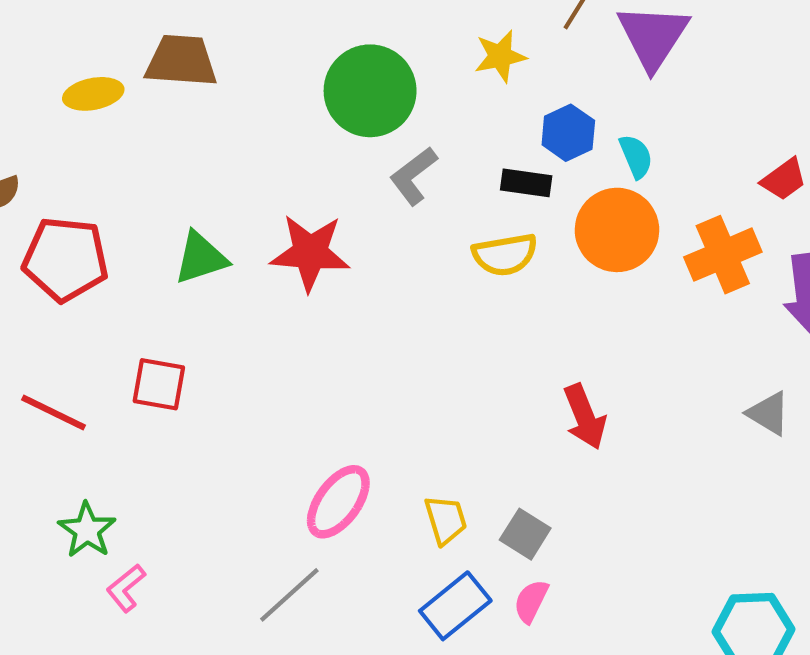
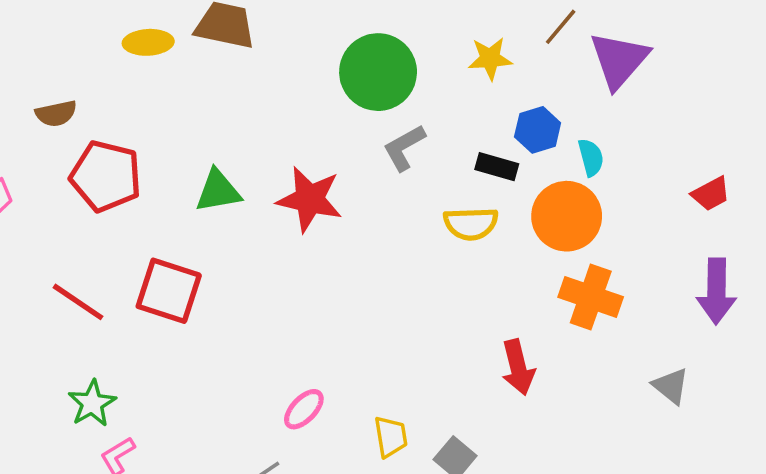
orange cross: (723, 255) -> (591, 297), moved, turned 34
red square: (159, 384) -> (169, 291), size x1.4
pink ellipse: (338, 502) -> (304, 409), size x0.7

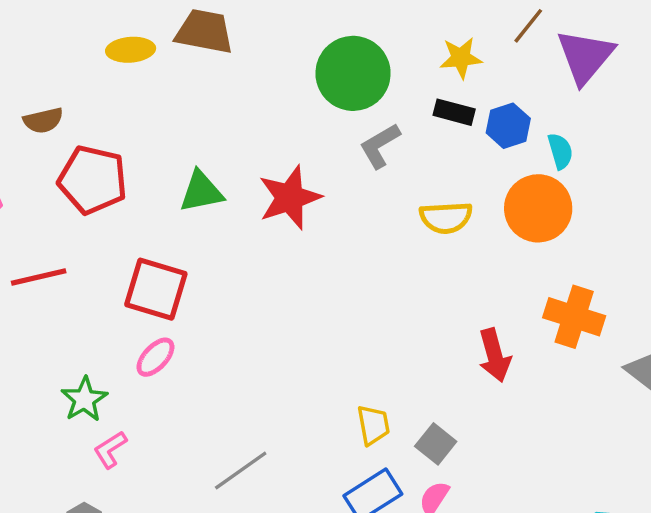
black rectangle: (497, 167) -> (454, 112), moved
red star: (310, 199) -> (290, 198), turned -30
orange cross: (591, 297) -> (574, 317), moved
red line: (78, 302) -> (39, 277), moved, turned -46
pink ellipse: (304, 409) -> (155, 357), moved

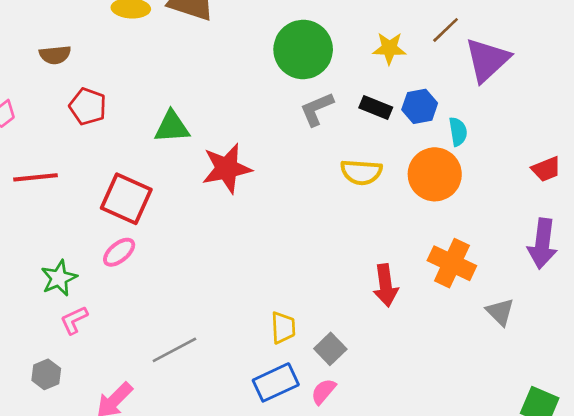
black rectangle: (454, 112) -> (376, 108), moved
red pentagon: (93, 180) -> (88, 106), size x0.7
red star: (290, 198) -> (227, 168), moved

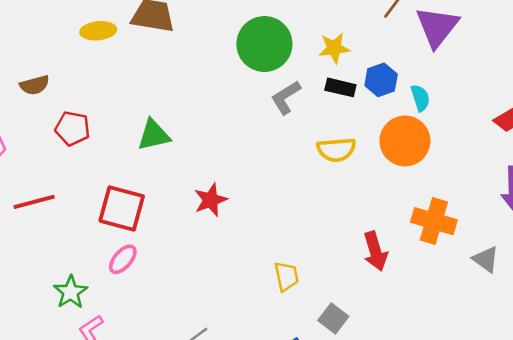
yellow star: (389, 48) -> (334, 48), moved
red star: (227, 168) -> (211, 200), moved, size x0.7
yellow trapezoid: (283, 328) -> (286, 276), moved

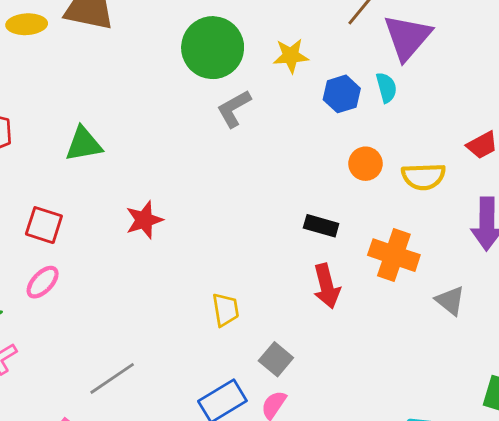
black rectangle: (340, 87) -> (321, 226), moved
cyan semicircle: (420, 98) -> (386, 88), moved
orange circle: (405, 141) -> (365, 164), size x0.6
yellow semicircle: (336, 150) -> (423, 176), moved
red square: (122, 209) -> (44, 225), size x0.7

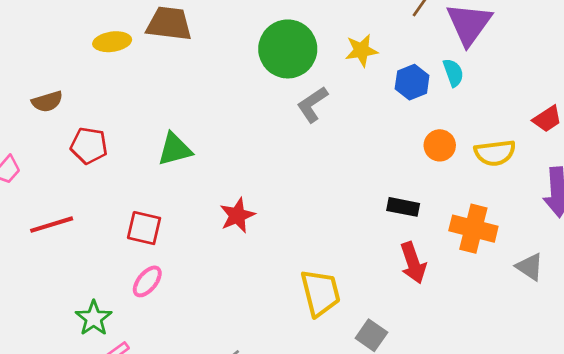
yellow trapezoid: (226, 310) -> (320, 293), size x1.5

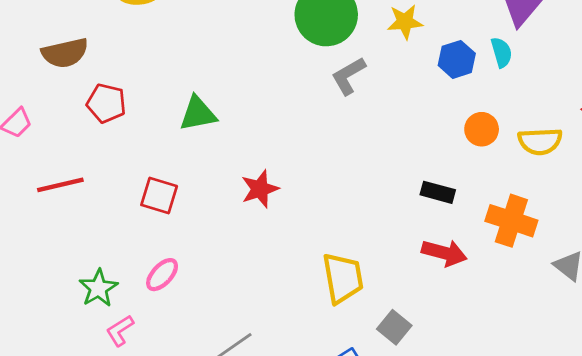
brown semicircle: (47, 102) -> (65, 53), size x1.4
red arrow: (413, 263) -> (444, 253), turned -60
pink ellipse: (147, 281) -> (162, 275), moved

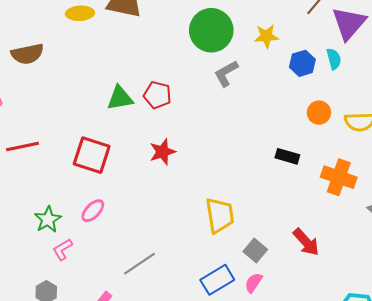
red pentagon: (106, 103) -> (157, 95), moved
red square: (159, 196) -> (92, 155), size x1.4
red arrow: (444, 253) -> (306, 242), moved, turned 32

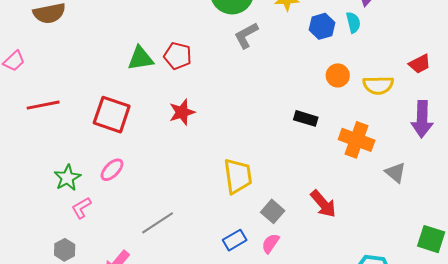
blue rectangle: (217, 280) -> (235, 240), size x0.7

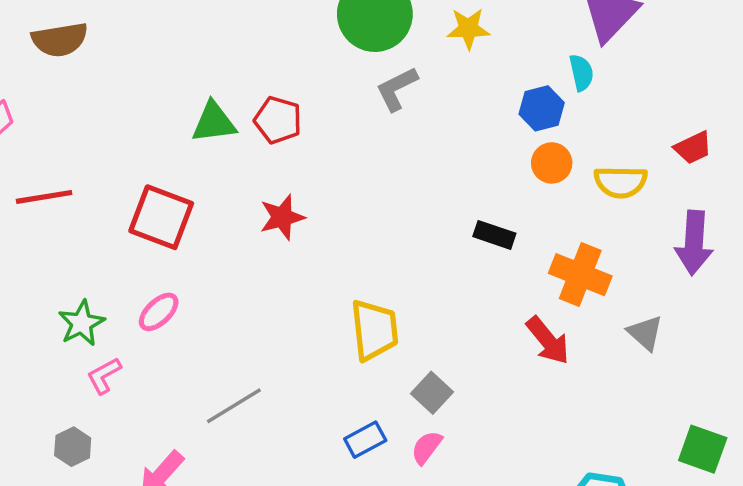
blue hexagon: (322, 26) -> (542, 108), moved
red arrow: (323, 204) -> (548, 340), moved

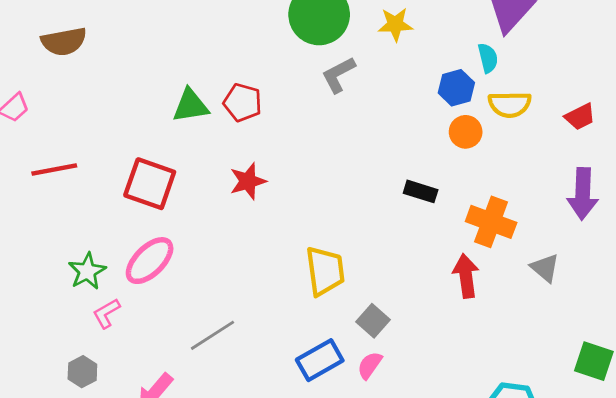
yellow semicircle: (621, 182) -> (510, 104), moved
pink ellipse: (159, 312) -> (150, 261), size x1.5
red arrow: (548, 340) -> (466, 276), turned -147
blue rectangle: (365, 440) -> (320, 360), size x1.4

